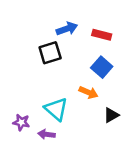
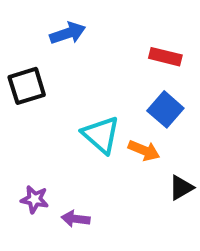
blue arrow: (67, 29) -> (68, 33), moved
black square: (50, 53) -> (27, 86), moved
cyan triangle: (56, 109) -> (101, 135), moved

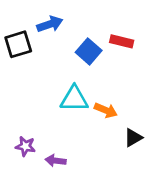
black square: (27, 86) -> (18, 44), moved
blue square: (165, 109) -> (89, 51), moved
cyan triangle: (101, 135) -> (74, 99), turned -40

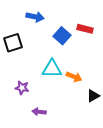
blue arrow: (50, 24) -> (35, 17), turned 30
black square: (18, 44) -> (13, 43), moved
purple star: (25, 146) -> (22, 88), moved

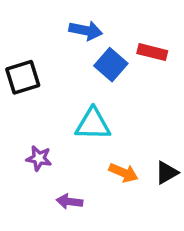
blue arrow: (35, 17) -> (86, 31), moved
orange arrow: (74, 77) -> (123, 173), moved

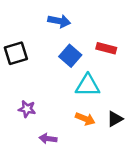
red rectangle: (152, 52) -> (106, 48), moved
blue square: (111, 65) -> (70, 56), moved
cyan triangle: (93, 124) -> (88, 85), moved

